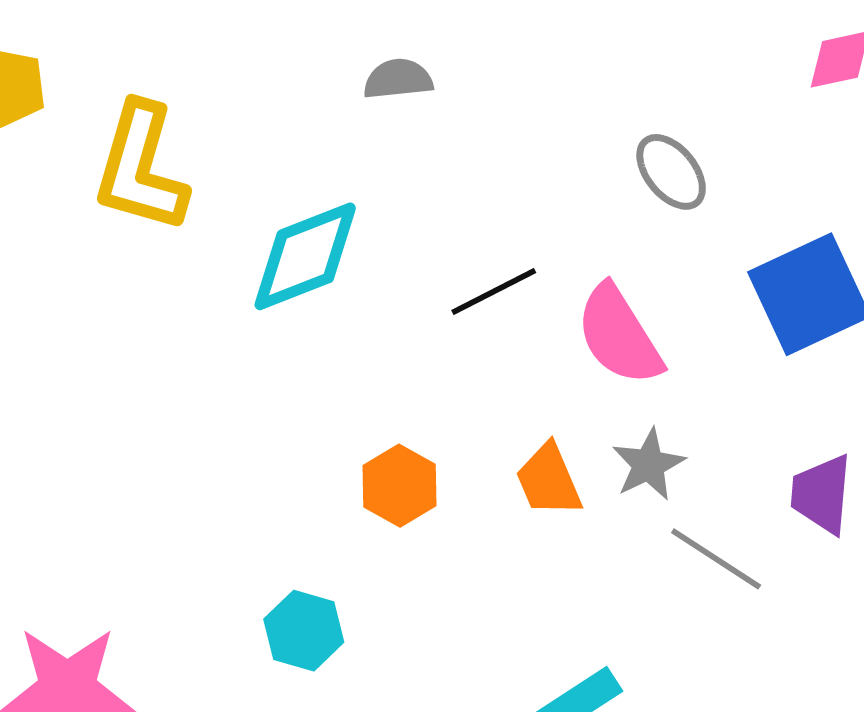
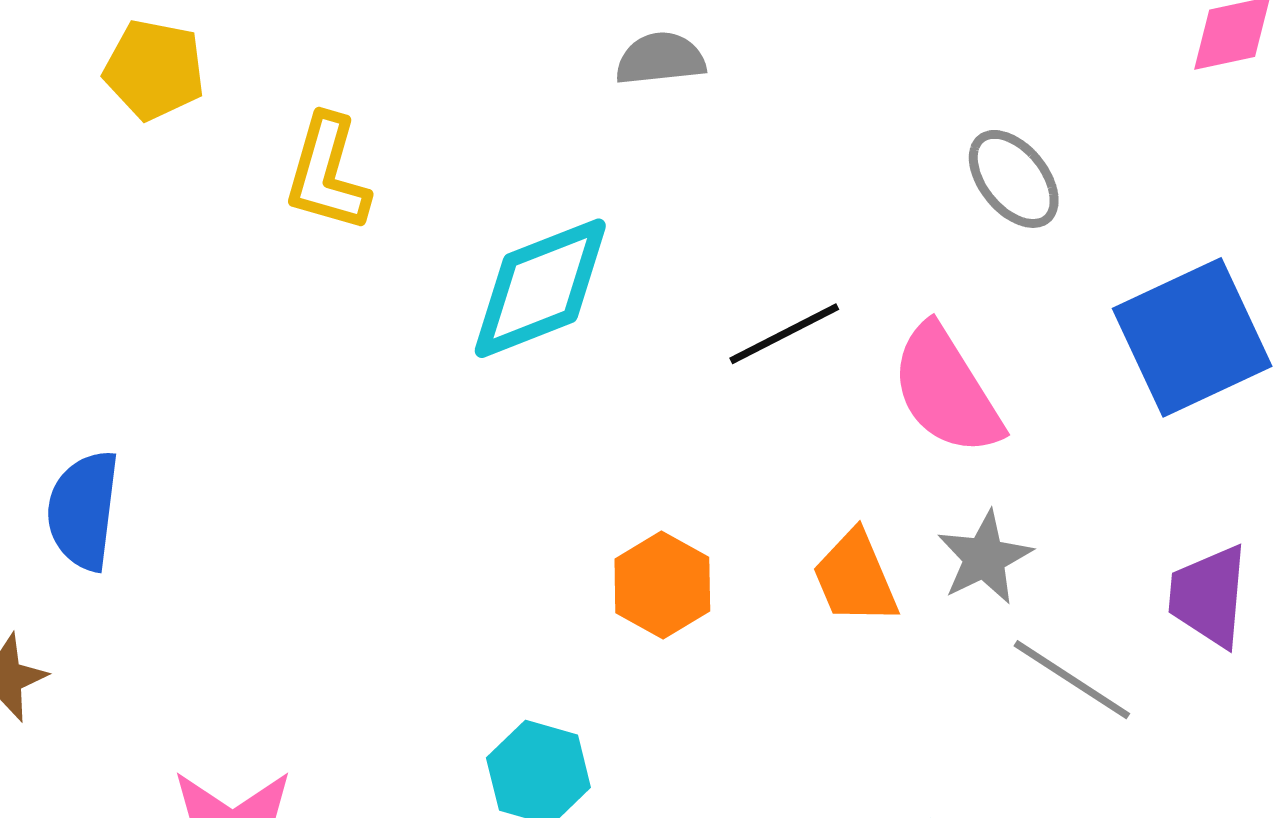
yellow L-shape: (141, 168) -> (327, 174), size x0.7

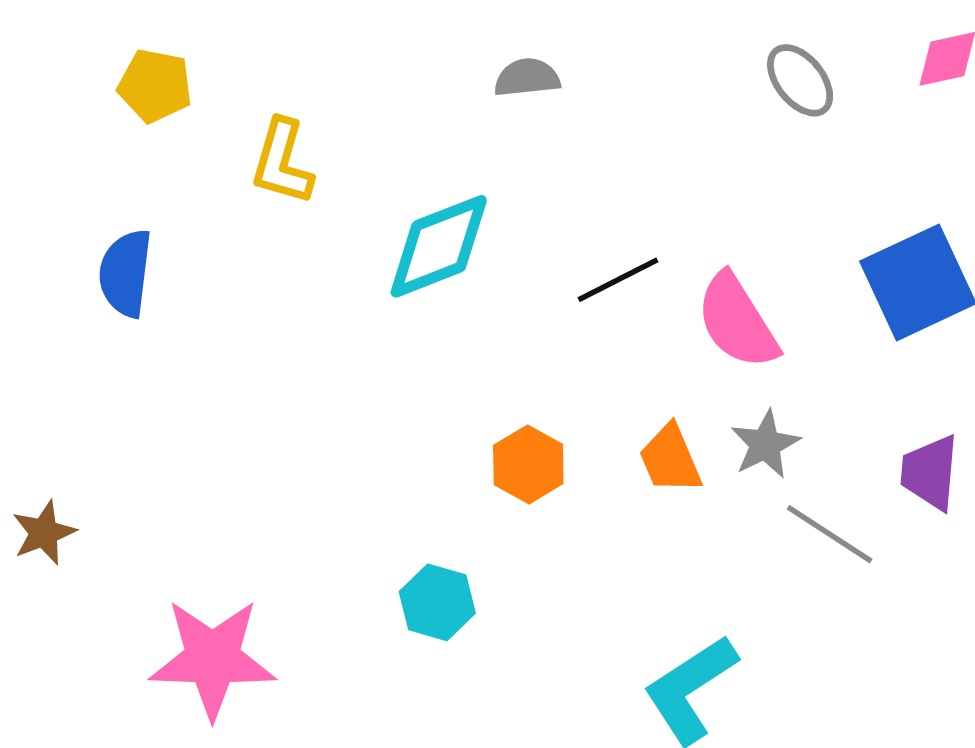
gray ellipse: (1014, 179) -> (800, 80), moved
blue semicircle: (83, 510) -> (125, 273), moved

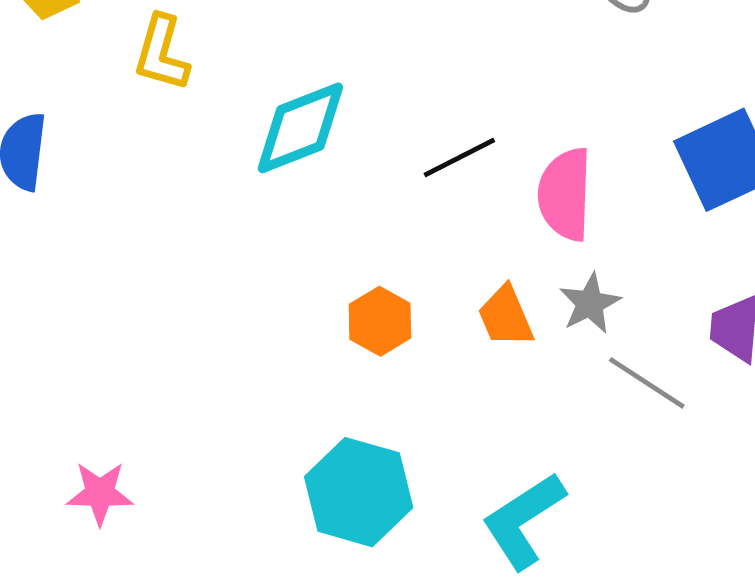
pink semicircle: (737, 321) -> (565, 194), turned 34
cyan hexagon: (437, 602) -> (359, 492), moved, size x1.6
pink star: (212, 659) -> (100, 493), size x0.6

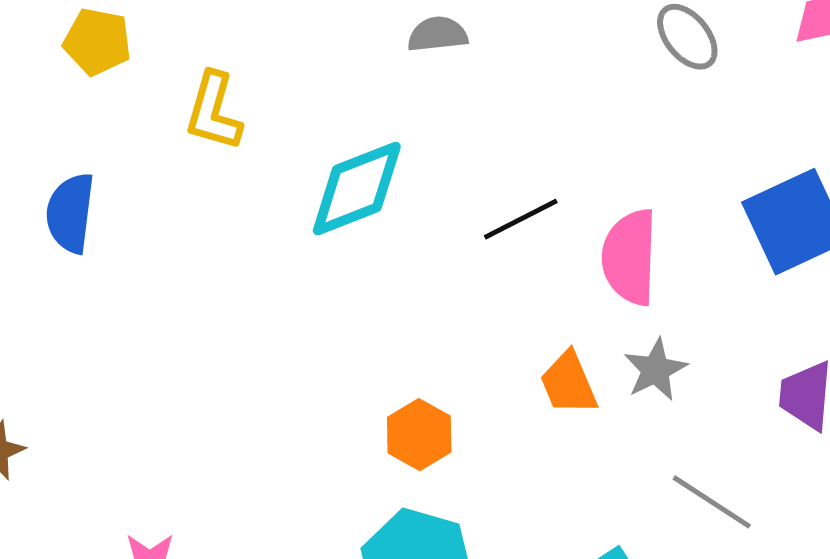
orange hexagon: (380, 321) -> (419, 435), moved
gray line: (647, 383) -> (712, 502), moved

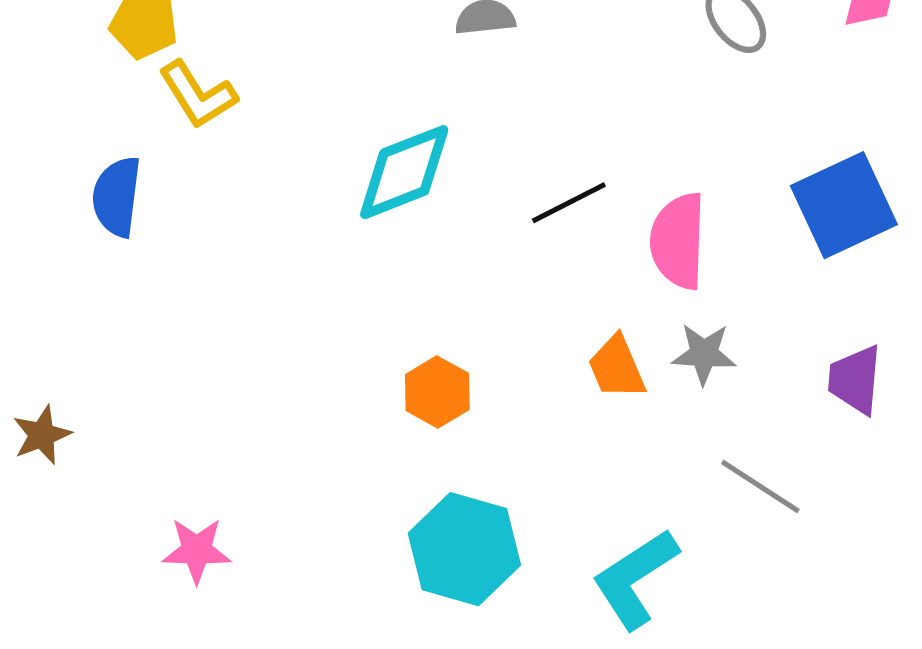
yellow L-shape: (214, 111) -> (198, 95), moved, turned -48
gray star: (655, 370) -> (704, 354), turned 30
orange hexagon: (419, 435) -> (437, 392), moved

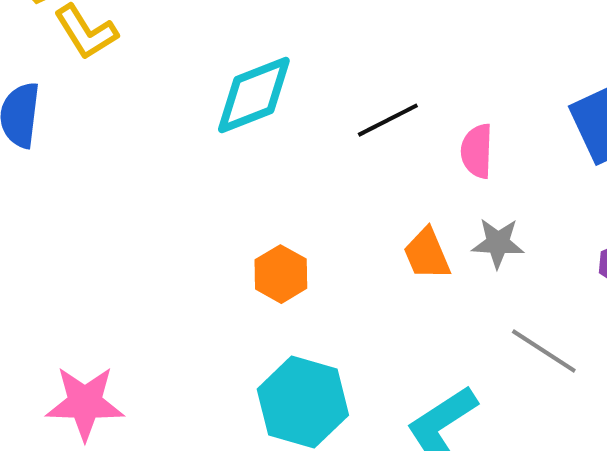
pink semicircle: (678, 241) -> (477, 151), size x0.7
pink star: (197, 550) -> (85, 403), size x1.4

